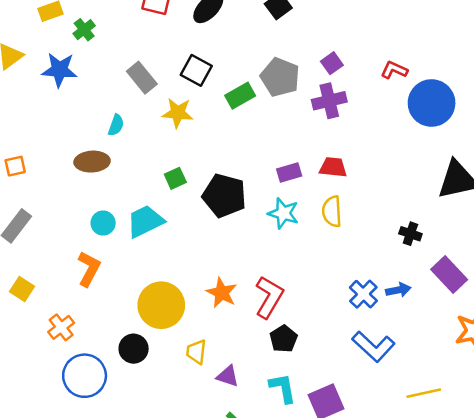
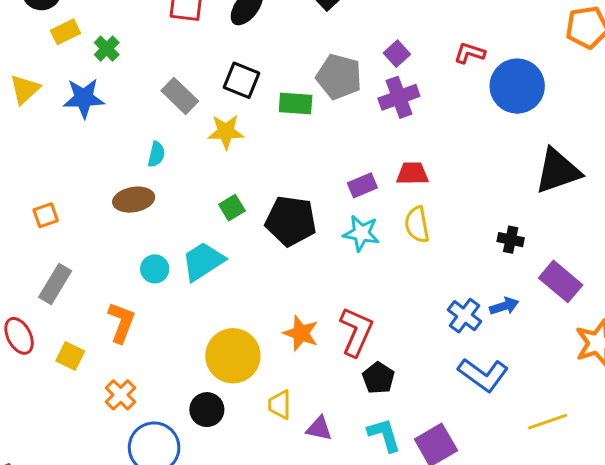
green rectangle: (240, 96) -> (296, 103), turned 40
orange L-shape: (89, 269) -> (121, 322), moved

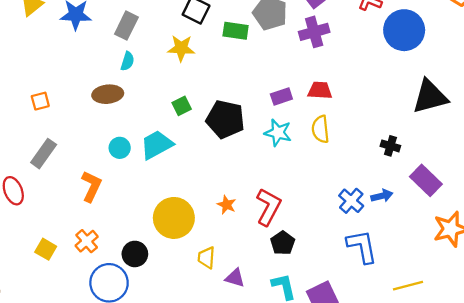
gray rectangle: (180, 96) -> (126, 26), moved, turned 68
orange star: (301, 333) -> (227, 205), size x0.7
yellow square: (70, 356) -> (46, 249), moved
blue L-shape: (483, 375) -> (362, 246), turned -141
black circle: (207, 410) -> (135, 254), moved

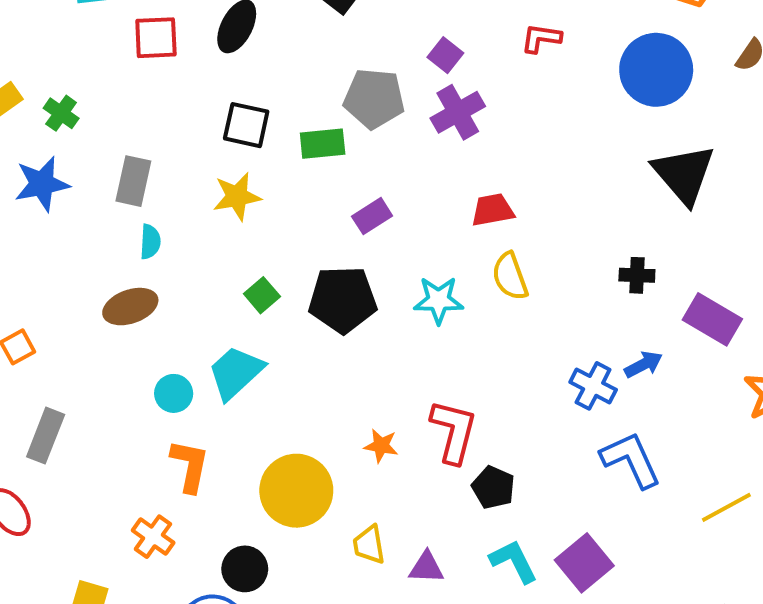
blue circle: (404, 30) -> (656, 70), moved
purple rectangle: (281, 96) -> (372, 216), moved
black triangle: (430, 97) -> (684, 174), turned -42
orange L-shape: (91, 186) -> (190, 466), moved
orange cross: (87, 241) -> (153, 537), moved

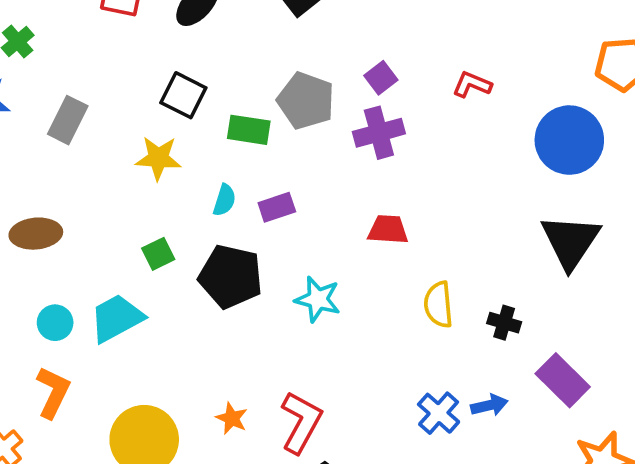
cyan semicircle: (150, 242) -> (224, 200), moved
yellow semicircle: (510, 276) -> (439, 305), moved

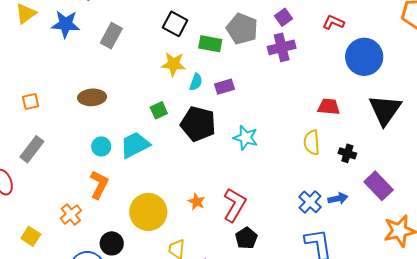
blue circle: (569, 140) -> (364, 57), moved
yellow star: (158, 158) -> (174, 64), moved
red trapezoid: (388, 230) -> (329, 107), moved

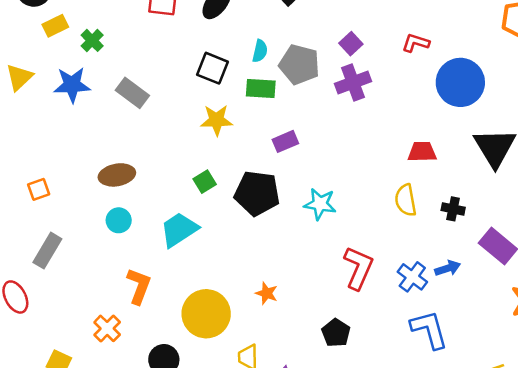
gray rectangle: (111, 36) -> (132, 93), turned -75
cyan semicircle: (196, 82) -> (260, 51), moved
cyan circle: (101, 146) -> (119, 220), moved
red L-shape: (235, 205) -> (358, 268), moved

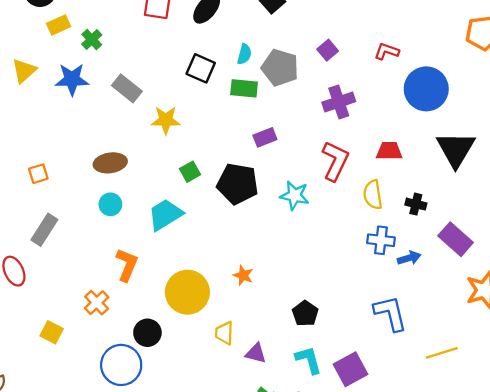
purple cross: (353, 83) -> (339, 102), moved
yellow star: (217, 120) -> (166, 120), moved
red L-shape: (358, 268) -> (335, 161), moved
blue cross: (412, 277) -> (381, 240), moved, turned -32

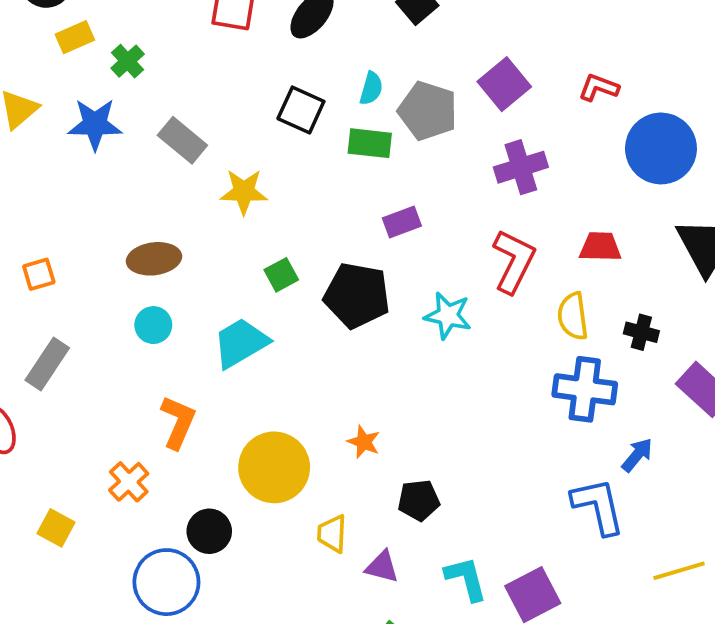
purple square: (328, 50) -> (504, 84), size x1.5
blue cross: (381, 240) -> (585, 389), size x1.4
blue arrow: (409, 258) -> (637, 455), moved, turned -35
black pentagon: (305, 313) -> (419, 500), moved, turned 30

